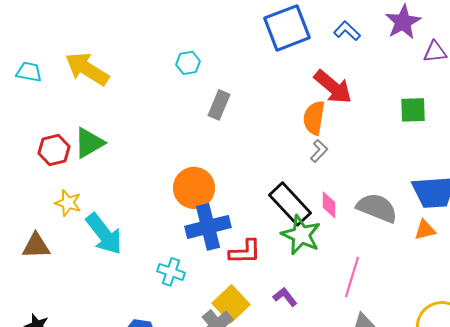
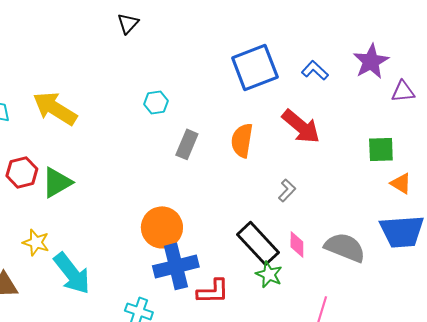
orange semicircle: (314, 118) -> (242, 140), moved
red hexagon: (54, 150) -> (22, 172), moved
orange triangle: (425, 230) -> (401, 183), moved, turned 45
green star: (301, 235) -> (269, 274), size x0.7

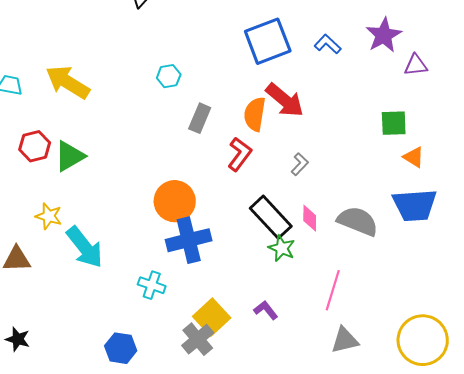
red arrow: (301, 126) -> (285, 100), moved
red L-shape: (213, 291) -> (240, 154), moved, turned -52

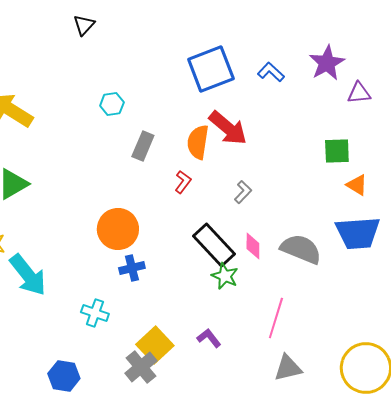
red L-shape: (240, 154) -> (183, 182), size x0.7
blue cross: (189, 240) -> (132, 268), size x0.6

